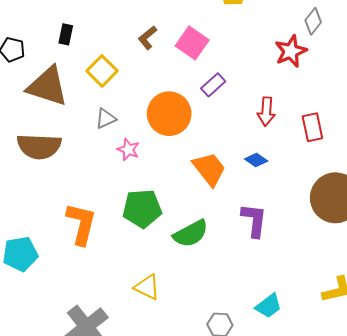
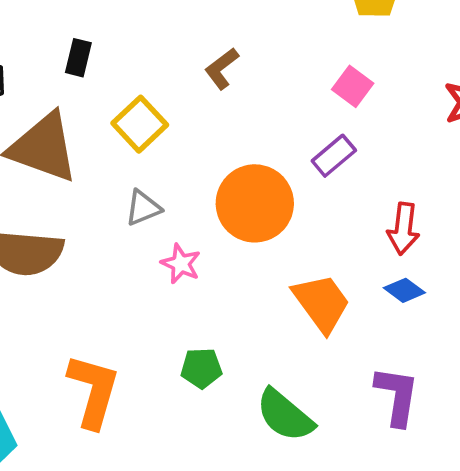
pink square: (192, 43) -> (353, 86), moved, size x0.7
red arrow: (266, 111) -> (403, 229), moved
green pentagon: (142, 209) -> (201, 368), size x0.6
green semicircle: (191, 234) -> (285, 415), turned 66

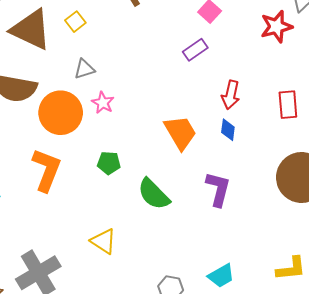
yellow square: (140, 124) -> (75, 22), moved, size x0.7
orange circle: (255, 203) -> (61, 113), moved
blue diamond: (404, 290) -> (228, 130), turned 55

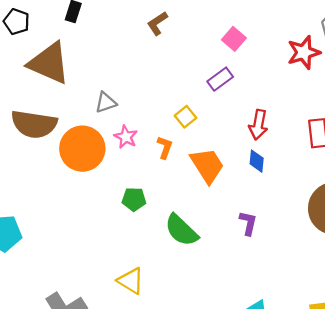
yellow square: (75, 22) -> (185, 117), moved
orange L-shape: (47, 170) -> (165, 147), moved, size x0.5
purple L-shape: (218, 189) -> (248, 223), size x0.7

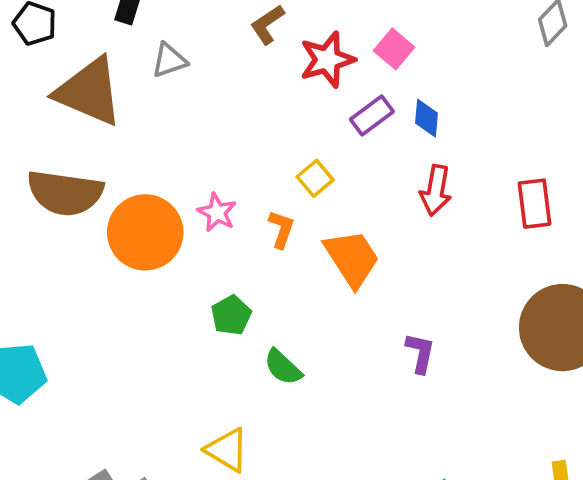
red star: (304, 52) -> (327, 60), moved
gray triangle: (106, 103) -> (169, 60), moved
blue diamond: (257, 161) -> (427, 118), moved
green pentagon: (134, 199) -> (231, 315), turned -30
green semicircle: (181, 230) -> (283, 367), moved, size x0.7

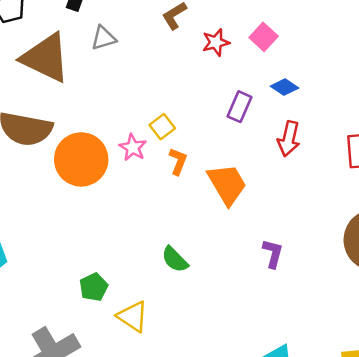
red star: (327, 60) -> (216, 42), size x0.7
purple rectangle: (372, 115) -> (240, 107), moved, turned -32
blue diamond: (427, 118) -> (285, 87), turned -64
yellow square: (315, 178) -> (162, 127), moved
green pentagon: (231, 315) -> (94, 287), moved

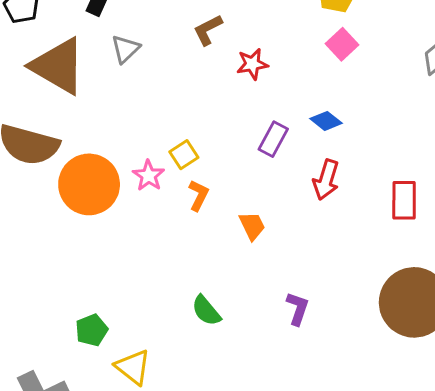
pink square: (264, 37) -> (342, 44), moved
gray triangle: (104, 38) -> (125, 49), turned -32
orange trapezoid: (227, 184) -> (252, 226), size x0.6
green semicircle: (175, 259) -> (206, 311), moved

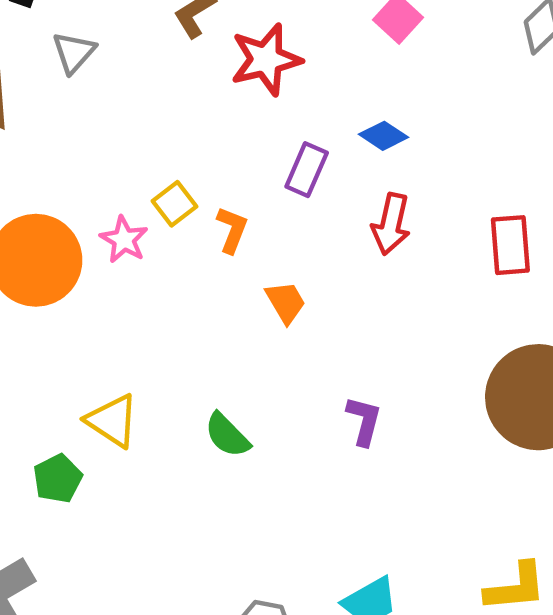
red star: (252, 64) -> (266, 60), size x1.5
orange L-shape: (199, 195) -> (232, 230), moved
yellow triangle: (133, 367) -> (112, 421), moved

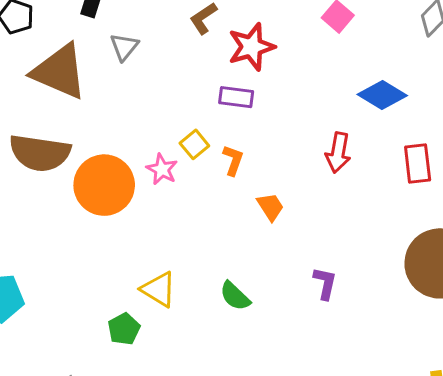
blue diamond: (384, 136) -> (382, 95), moved, size x1.5
purple rectangle: (307, 170) -> (236, 97), moved, turned 76

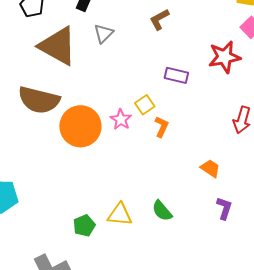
red star: (251, 47) -> (224, 57), moved
orange L-shape: (233, 160) -> (162, 127), moved
orange trapezoid: (270, 207) -> (210, 168), moved, turned -30
yellow triangle: (159, 289) -> (120, 215), moved, turned -32

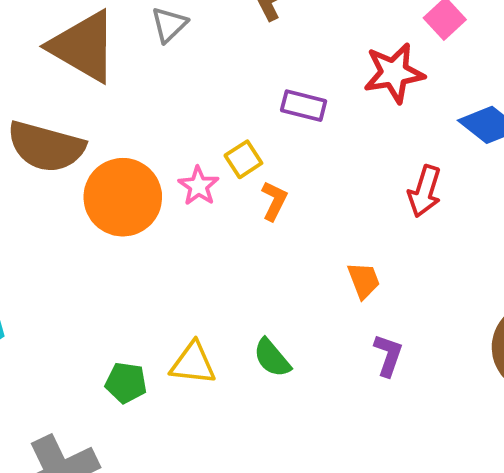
orange trapezoid: (210, 168) -> (364, 280), turned 35
green pentagon: (84, 226) -> (126, 383), turned 30

